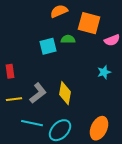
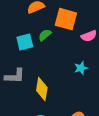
green semicircle: (68, 39) -> (45, 35), turned -40
gray L-shape: (38, 93) -> (15, 76), moved, turned 40

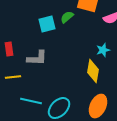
yellow diamond: (42, 89) -> (93, 71), moved

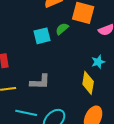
gray L-shape: (37, 58) -> (40, 82), moved

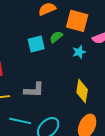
cyan star: (98, 62) -> (79, 52), moved

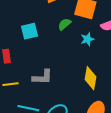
cyan square: (36, 44) -> (29, 31), moved

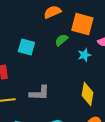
cyan square: (29, 31) -> (26, 47), turned 30

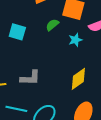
yellow diamond: (87, 94) -> (78, 79), turned 45

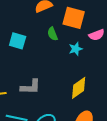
green semicircle: (52, 25) -> (53, 34), turned -72

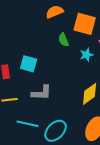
cyan square: (18, 41) -> (29, 64), moved

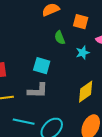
orange square: (85, 24) -> (81, 22), size x0.7
cyan square: (29, 64) -> (42, 66), moved

